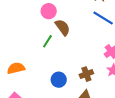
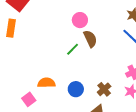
orange semicircle: (16, 68) -> (46, 83), moved
brown cross: (86, 74) -> (104, 89), turned -32

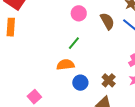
brown semicircle: (90, 39) -> (107, 21), moved
orange semicircle: (46, 83) -> (65, 65), moved

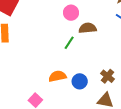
brown semicircle: (107, 21) -> (88, 28), moved, turned -60
orange semicircle: (65, 65) -> (57, 76), moved

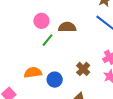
pink circle: (71, 13) -> (41, 21), moved
brown cross: (107, 76) -> (83, 69), moved

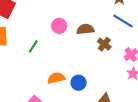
green line: (48, 40) -> (33, 46), moved
brown cross: (83, 69) -> (104, 44), moved

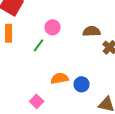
pink circle: (59, 26) -> (52, 27), moved

